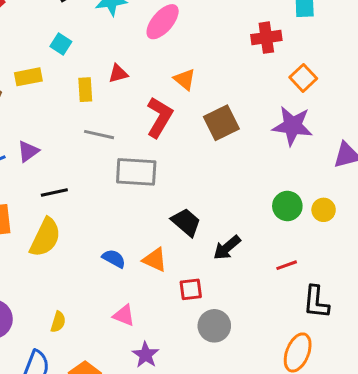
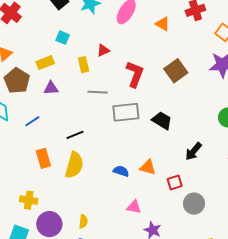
orange triangle: (185, 79) -> (163, 24), moved
purple triangle: (28, 151) -> (51, 88), moved, turned 42
black trapezoid: (186, 222) -> (162, 120), moved
yellow semicircle: (58, 322) -> (83, 221), moved

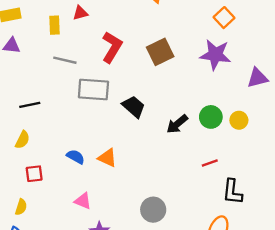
black arrow: (193, 151) -> (177, 124), moved
yellow semicircle: (74, 165) -> (22, 140), size x0.6
red square: (175, 183) -> (34, 174), moved

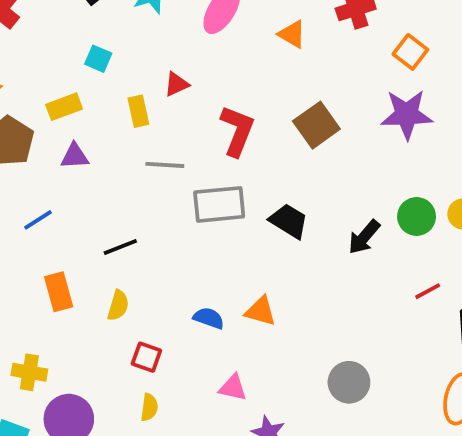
red square: (34, 174) -> (146, 357), turned 36
yellow semicircle: (21, 207) -> (149, 407), moved

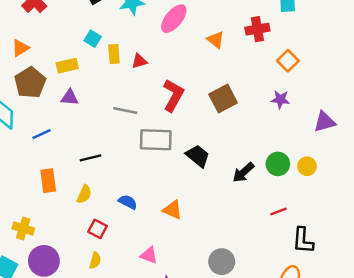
yellow rectangle: (138, 111) -> (114, 54), moved
purple star: (407, 114) -> (280, 99), size x0.6
blue semicircle: (209, 318) -> (128, 202), moved

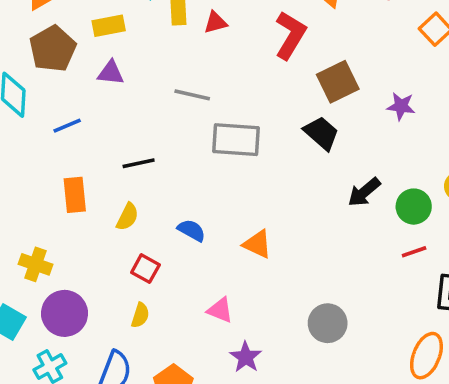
red L-shape: (173, 95) -> (290, 35), moved
purple star: (280, 99) -> (401, 106), moved
black trapezoid: (198, 156) -> (321, 133), moved
green circle: (278, 164) -> (414, 207), moved

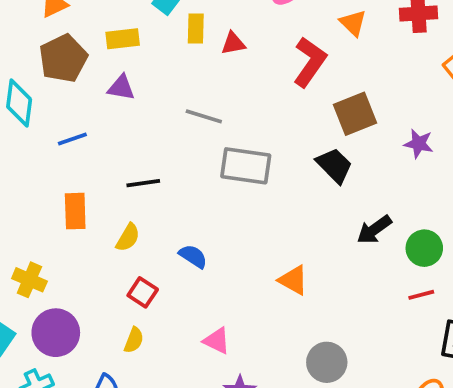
orange triangle: (257, 244) -> (293, 280), moved

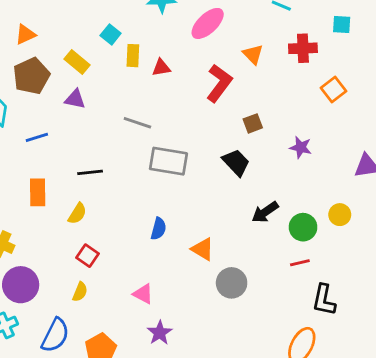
yellow rectangle: (123, 39) -> (77, 62), turned 45
brown square: (355, 114) -> (253, 123), size x0.6
blue semicircle: (193, 256) -> (158, 229), moved, turned 70
gray circle: (327, 362) -> (232, 283), moved

